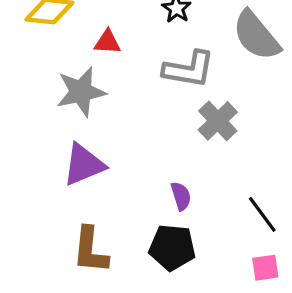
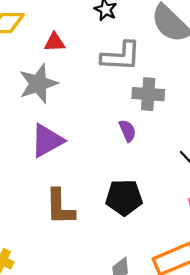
gray cross: (218, 121) -> (148, 94), turned -36
purple semicircle: (181, 196) -> (127, 131), moved

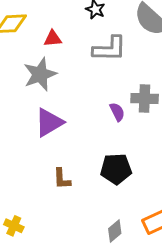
gray cross: (148, 94) -> (145, 98), moved
brown L-shape: (60, 207) -> (62, 179), size x0.7

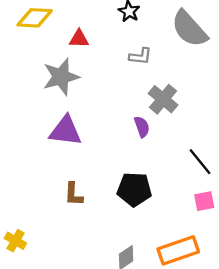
gray L-shape: (110, 49) -> (140, 56), size x0.6
gray cross: (145, 98) -> (163, 99), moved, turned 32
purple triangle: (49, 122) -> (66, 131), turned 32

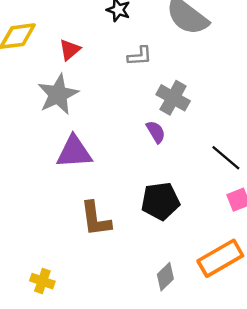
red triangle: (79, 39) -> (70, 50), turned -30
brown L-shape: (73, 194) -> (96, 219), size x1.4

